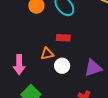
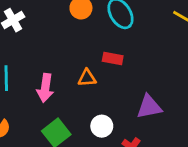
white circle: (62, 66) -> (102, 126), moved

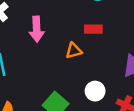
pink arrow: (45, 88) -> (37, 29), moved

